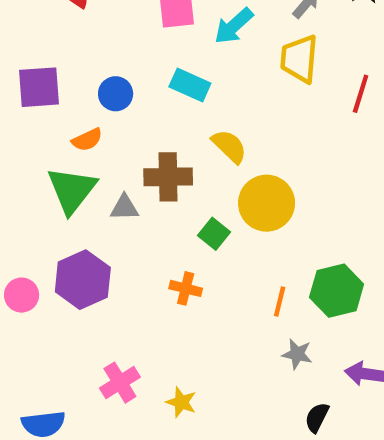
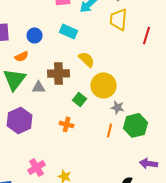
gray star: (297, 354) -> (118, 107), moved

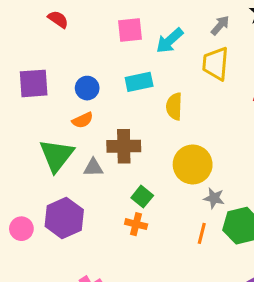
cyan rectangle: (69, 31) -> (139, 82), turned -36
orange semicircle: (22, 56) -> (83, 120), moved
yellow semicircle: (87, 59) -> (174, 106), moved, turned -132
green square: (80, 99) -> (142, 197), moved

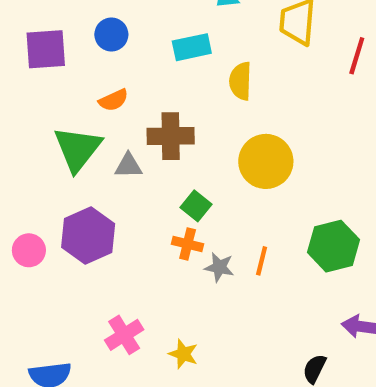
blue circle: (87, 88) -> (111, 35), moved
gray star: (214, 198) -> (219, 267), moved
orange line: (202, 233) -> (262, 261), moved

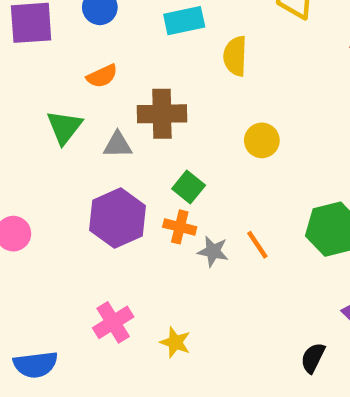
green triangle: (78, 149) -> (64, 127), size x0.7
yellow circle: (266, 161) -> (262, 140), size x0.6
purple hexagon: (88, 235) -> (118, 218), moved
orange line: (262, 261) -> (257, 245), turned -48

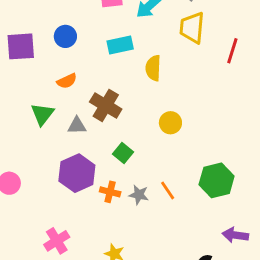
brown cross: (162, 114) -> (106, 105), turned 32
orange cross: (180, 227) -> (110, 192), moved
pink cross: (113, 322) -> (57, 241), moved

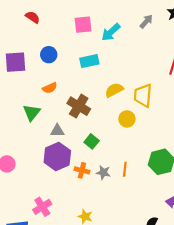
yellow trapezoid: (192, 28) -> (143, 95), moved
yellow semicircle: (153, 68) -> (114, 90), moved, turned 60
gray triangle: (77, 126) -> (57, 131), moved
orange line: (168, 190) -> (125, 169), turned 40

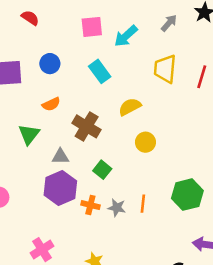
cyan rectangle: (89, 61) -> (100, 71), turned 66
yellow trapezoid: (143, 95) -> (165, 69), moved

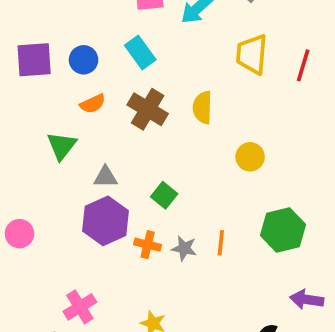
blue circle: (50, 64) -> (84, 60), moved
cyan rectangle: (100, 71) -> (140, 52), moved
yellow semicircle: (130, 107) -> (202, 107), turned -60
brown cross: (87, 126) -> (148, 109), moved
yellow circle: (145, 142) -> (250, 157), moved

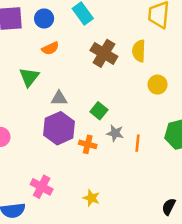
yellow semicircle: (202, 107) -> (139, 51), moved
brown cross: (148, 109) -> (104, 53), moved
gray star: (184, 248) -> (115, 133), moved
pink cross: (80, 307) -> (42, 187), turned -30

